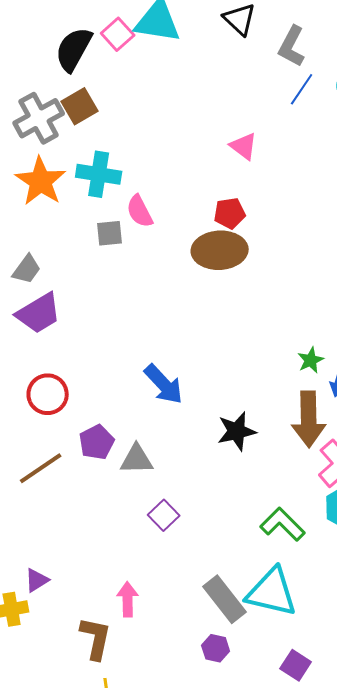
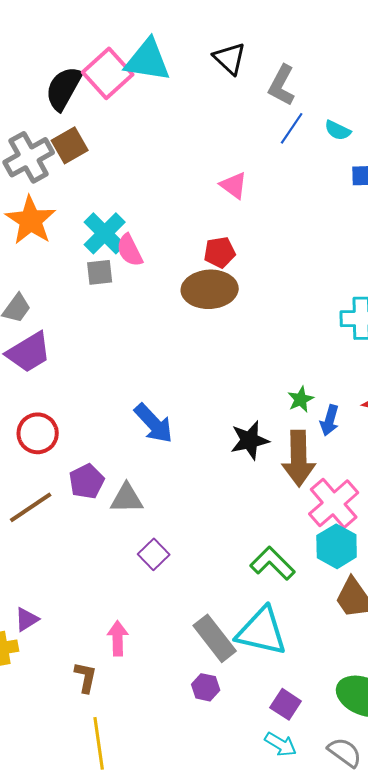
pink square: (118, 34) -> (108, 73), size x1.5
cyan cross: (99, 174) -> (105, 233), moved, turned 36
black star: (237, 431) -> (250, 440), moved
brown L-shape: (96, 638) -> (86, 677), size x0.7

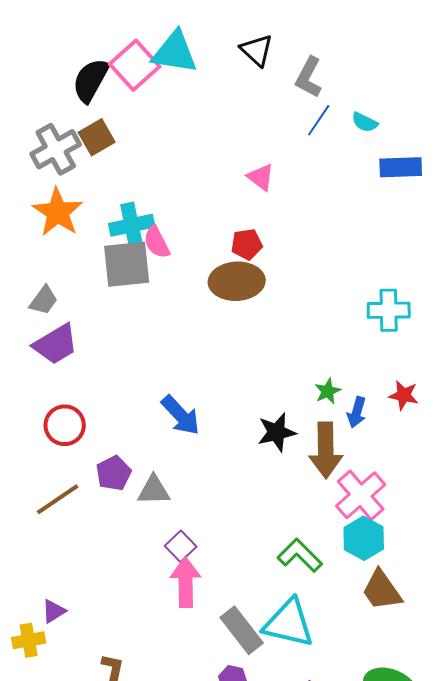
cyan cross: (105, 233) -> (132, 225), turned 33
gray square: (100, 272) -> (127, 264), size x1.8
pink arrow: (118, 638) -> (186, 582), moved, size x1.4

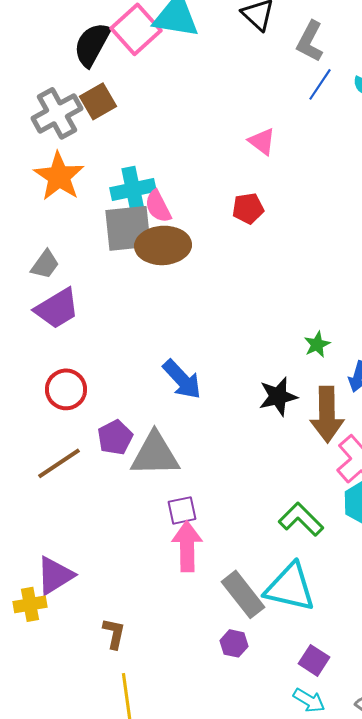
brown ellipse: (237, 281) -> (163, 245), moved
green star: (328, 391) -> (317, 344), moved
gray triangle: (154, 490) -> (155, 454), size x1.5
purple square: (181, 546) -> (182, 510), turned 32
purple triangle: (54, 611) -> (55, 575), size x1.6

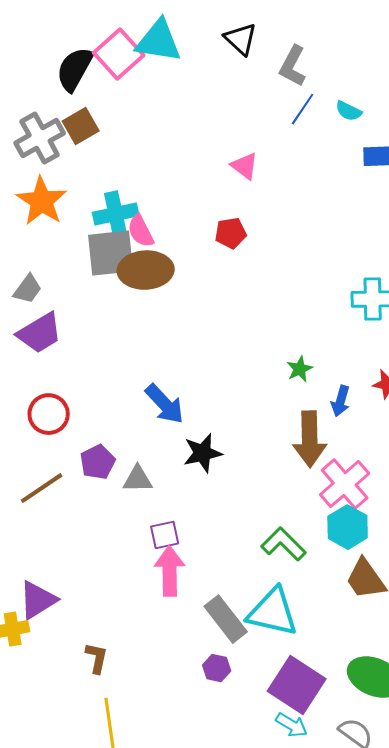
black star: (278, 396) -> (203, 453), moved
gray triangle: (155, 454) -> (138, 479), size x0.6
purple square: (314, 660) -> (297, 685), size x1.8

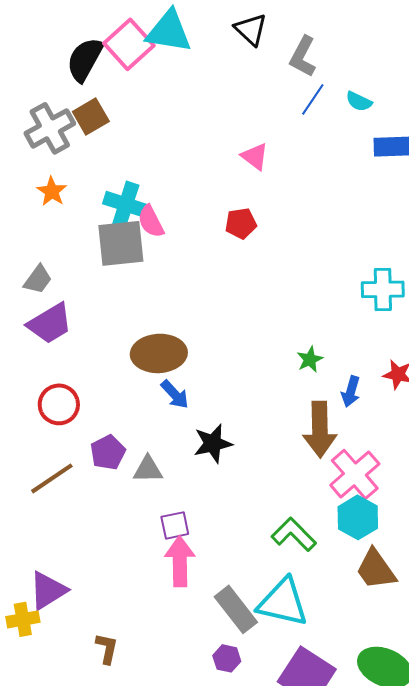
orange star: (42, 201) -> (52, 191), size x0.6
cyan cross: (116, 214) -> (126, 204), turned 30
brown ellipse: (146, 270) -> (159, 353), moved
blue arrow: (165, 404) -> (175, 394), size x0.7

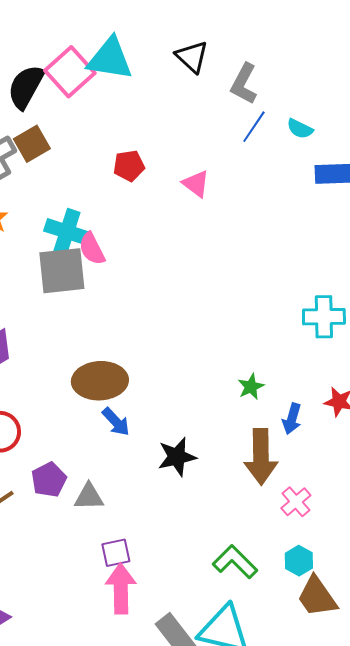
red pentagon: (241, 223) -> (129, 166), moved
black star: (213, 443) -> (177, 457), moved
pink cross: (355, 474) -> (296, 502), size x0.6
cyan hexagon: (358, 517) -> (299, 561), moved, size x0.7

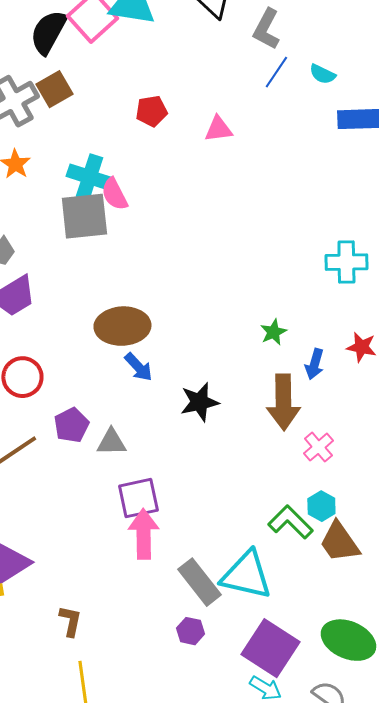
pink triangle: (196, 184) -> (218, 129), turned -44
purple square: (116, 553) -> (138, 498), size x1.4
green L-shape: (235, 562) -> (290, 522), moved

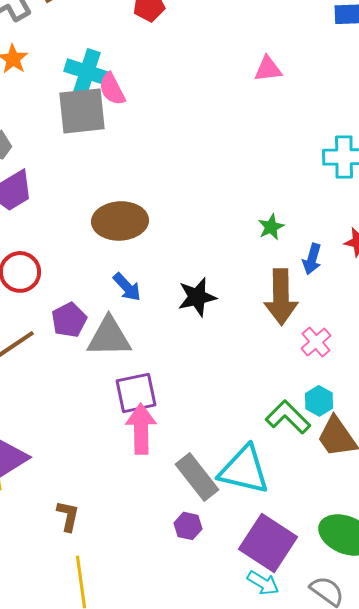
pink triangle: (218, 129) -> (268, 69), moved
blue arrow: (138, 367) -> (127, 287), moved
gray triangle: (111, 442) -> (109, 337), size x1.5

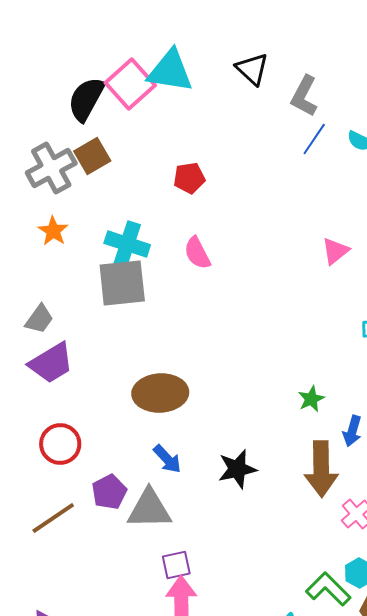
pink triangle: (268, 69) -> (335, 251), moved, turned -32
pink semicircle: (112, 89) -> (197, 253), moved
purple square: (136, 393) -> (176, 565), size x0.7

